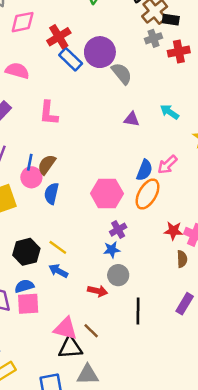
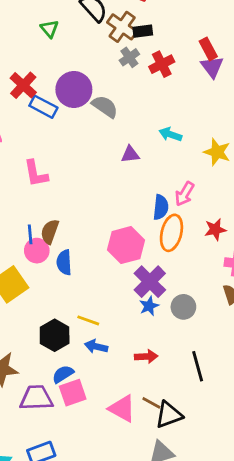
purple cross: (118, 230) -> (150, 282), size x1.6
red star: (173, 231) -> (215, 229), moved
gray circle: (118, 275) -> (183, 307), moved
pink triangle: (65, 328) -> (122, 409), turned 30
black triangle: (70, 348) -> (169, 415), moved

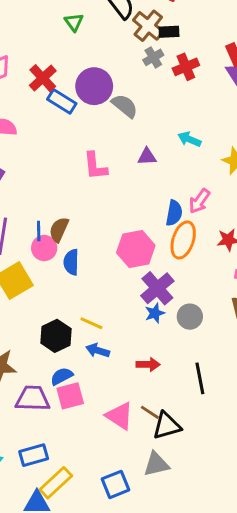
pink L-shape: (36, 174) -> (95, 166), moved

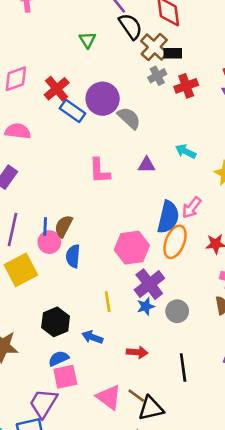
blue semicircle: (174, 213) -> (168, 217), size x1.4
yellow line: (91, 323) -> (108, 302), moved, turned 54
purple trapezoid: (33, 399) -> (43, 403), moved, turned -64

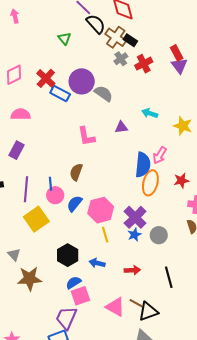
black rectangle: (173, 53) -> (130, 40), turned 40
brown semicircle: (64, 226) -> (76, 172), moved
pink hexagon: (132, 248) -> (101, 210), moved
blue semicircle: (73, 256) -> (75, 204), turned 42

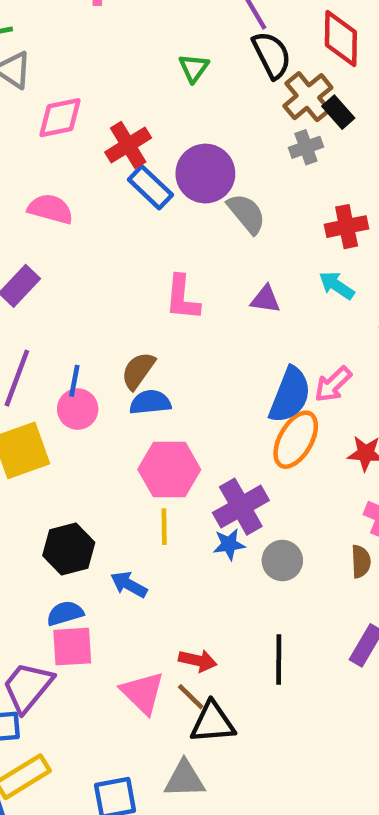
red cross: (144, 64) -> (347, 227), moved
blue semicircle: (75, 204) -> (150, 402), moved, turned 30
red arrow: (132, 270) -> (198, 661), moved

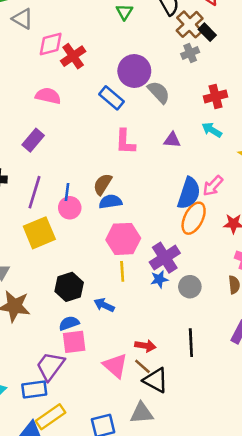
red cross: (128, 145) -> (73, 56), moved
blue rectangle: (150, 187) -> (112, 98), moved
black triangle: (213, 723) -> (156, 380), turned 36

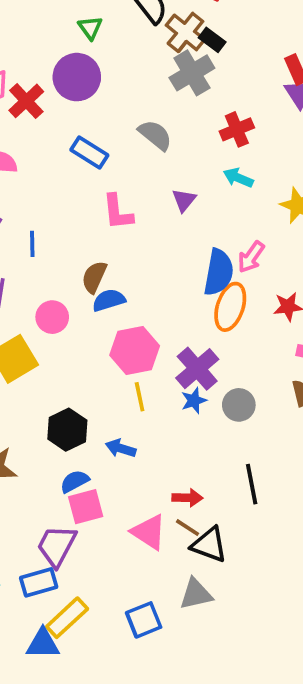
gray cross: (190, 53) -> (192, 73), size x1.6
purple circle: (134, 71) -> (77, 77), moved
purple triangle: (172, 140) -> (184, 200), turned -48
blue line: (67, 192) -> (32, 244), moved

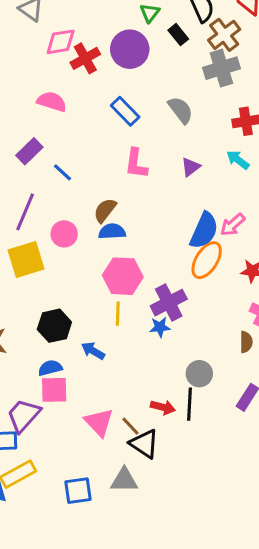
black rectangle: (212, 40) -> (178, 35), moved
blue line: (32, 244) -> (63, 172), turned -60
gray circle: (239, 405) -> (199, 374), moved
red arrow: (187, 498) -> (163, 407), moved

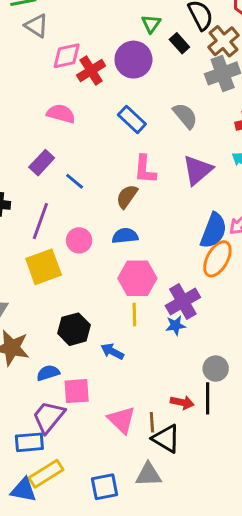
purple triangle: (191, 167) -> (198, 170), size x1.6
brown semicircle: (105, 210) -> (127, 196), moved
blue semicircle: (50, 368) -> (48, 373), moved
brown line: (131, 426) -> (152, 422), turned 42

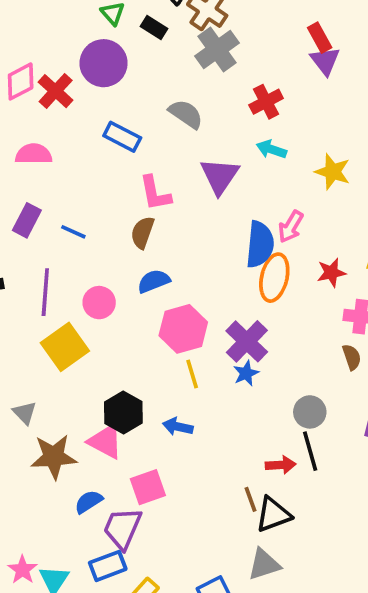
blue semicircle: (48, 373) -> (89, 502), moved
pink triangle: (121, 420) -> (105, 441), moved
black triangle: (166, 439) -> (273, 515), turned -36

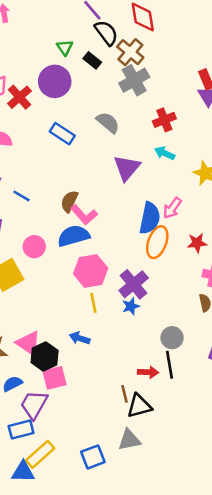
pink L-shape: (155, 193) -> (84, 215), moved, turned -36
blue semicircle: (154, 281) -> (74, 236), size x1.4
black hexagon: (123, 413) -> (45, 357), moved

